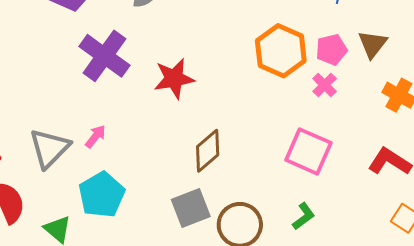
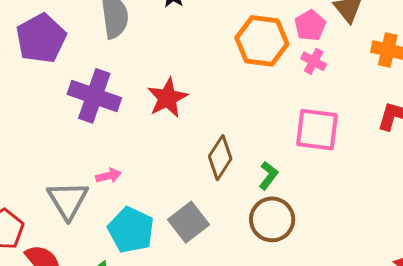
pink arrow: (95, 136) -> (109, 176), turned 55
gray square: (191, 208) -> (189, 222), moved
green L-shape: (304, 216) -> (268, 176), moved

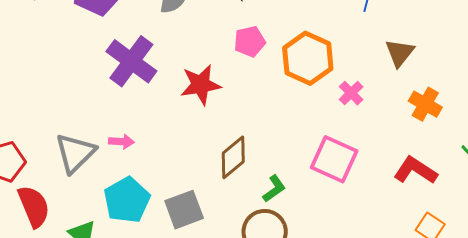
pink pentagon: (310, 25) -> (250, 41), moved

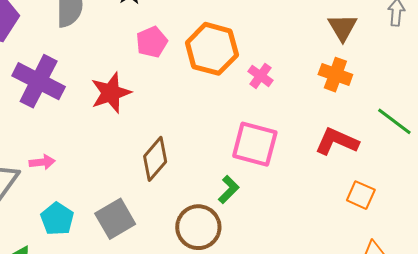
brown triangle: (400, 53) -> (343, 27), moved
green L-shape: (274, 189) -> (229, 190), moved
cyan pentagon: (127, 200) -> (57, 219), size x0.7

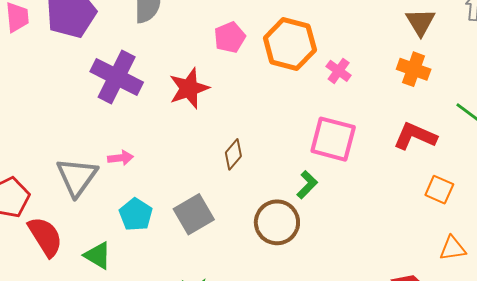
brown diamond: (155, 159) -> (233, 154), size x0.7

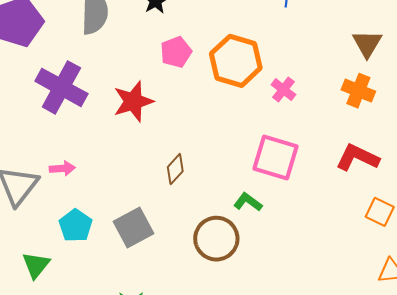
green L-shape: (307, 185) -> (248, 202), turned -100
green triangle: (98, 255) -> (36, 265), turned 36

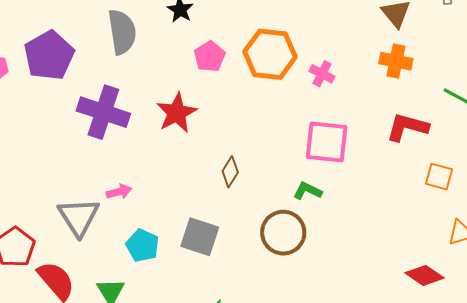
gray square: (133, 227) -> (200, 237), turned -33

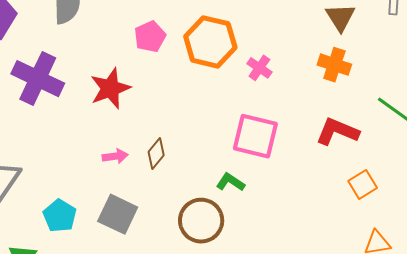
orange square: (439, 177) -> (363, 184), turned 36
pink arrow: (119, 192) -> (115, 156), moved

